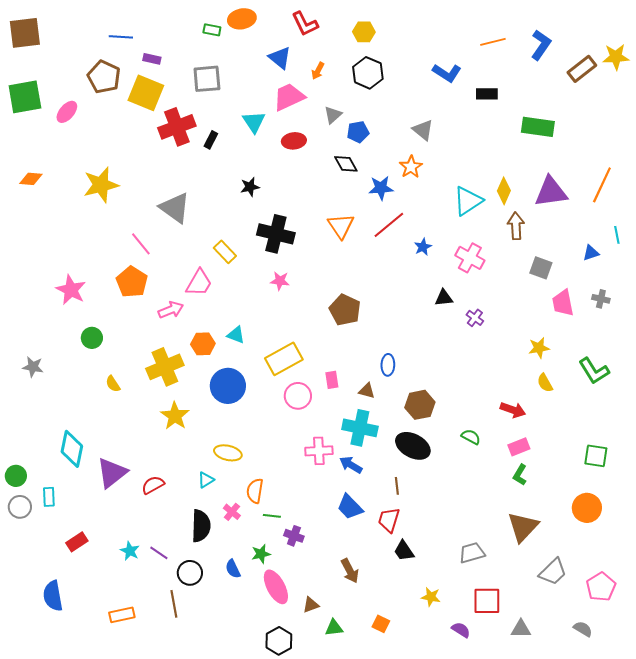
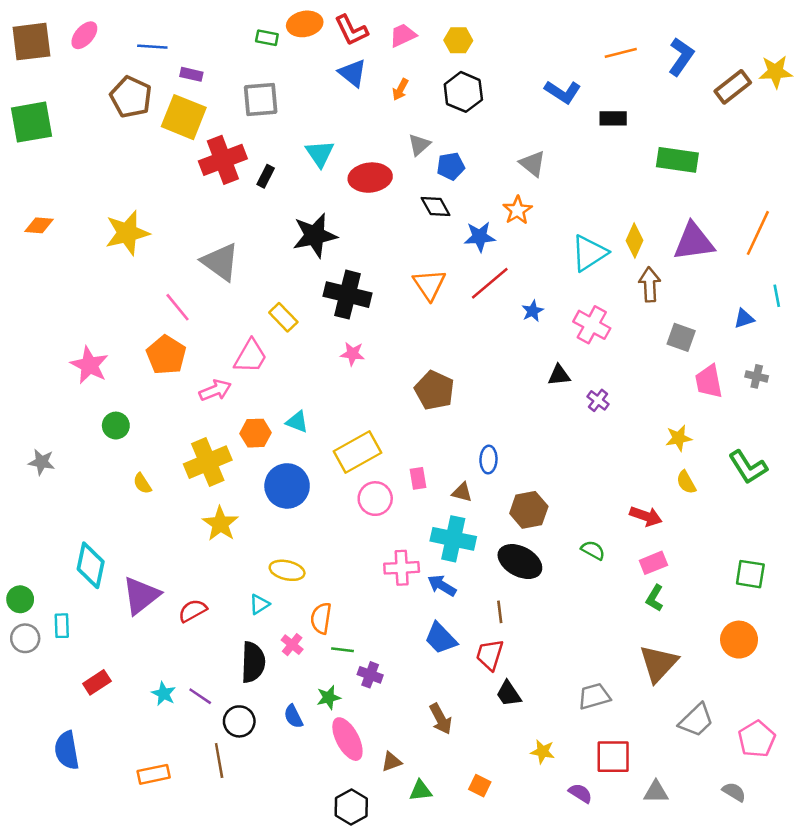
red L-shape: (305, 24) -> (351, 30), moved
pink trapezoid: (289, 97) -> (403, 35), moved, size x0.7
pink ellipse: (67, 112) -> (84, 35), moved
red ellipse: (294, 141) -> (370, 178), size x1.4
black star: (250, 187) -> (315, 235), size x1.8

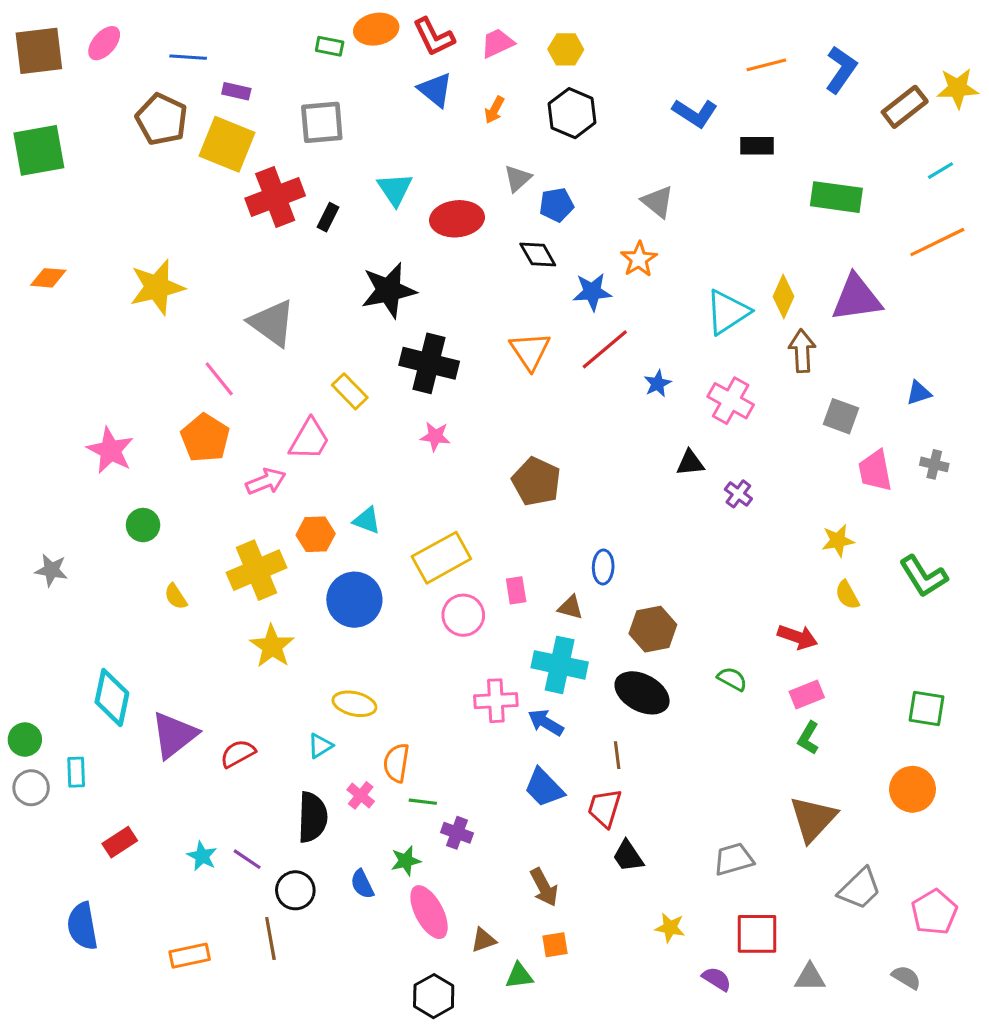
orange line: (758, 233) -> (937, 242), moved, turned 39
cyan line: (777, 296) -> (940, 171), moved, turned 70
orange square: (480, 786) -> (555, 945), moved, turned -35

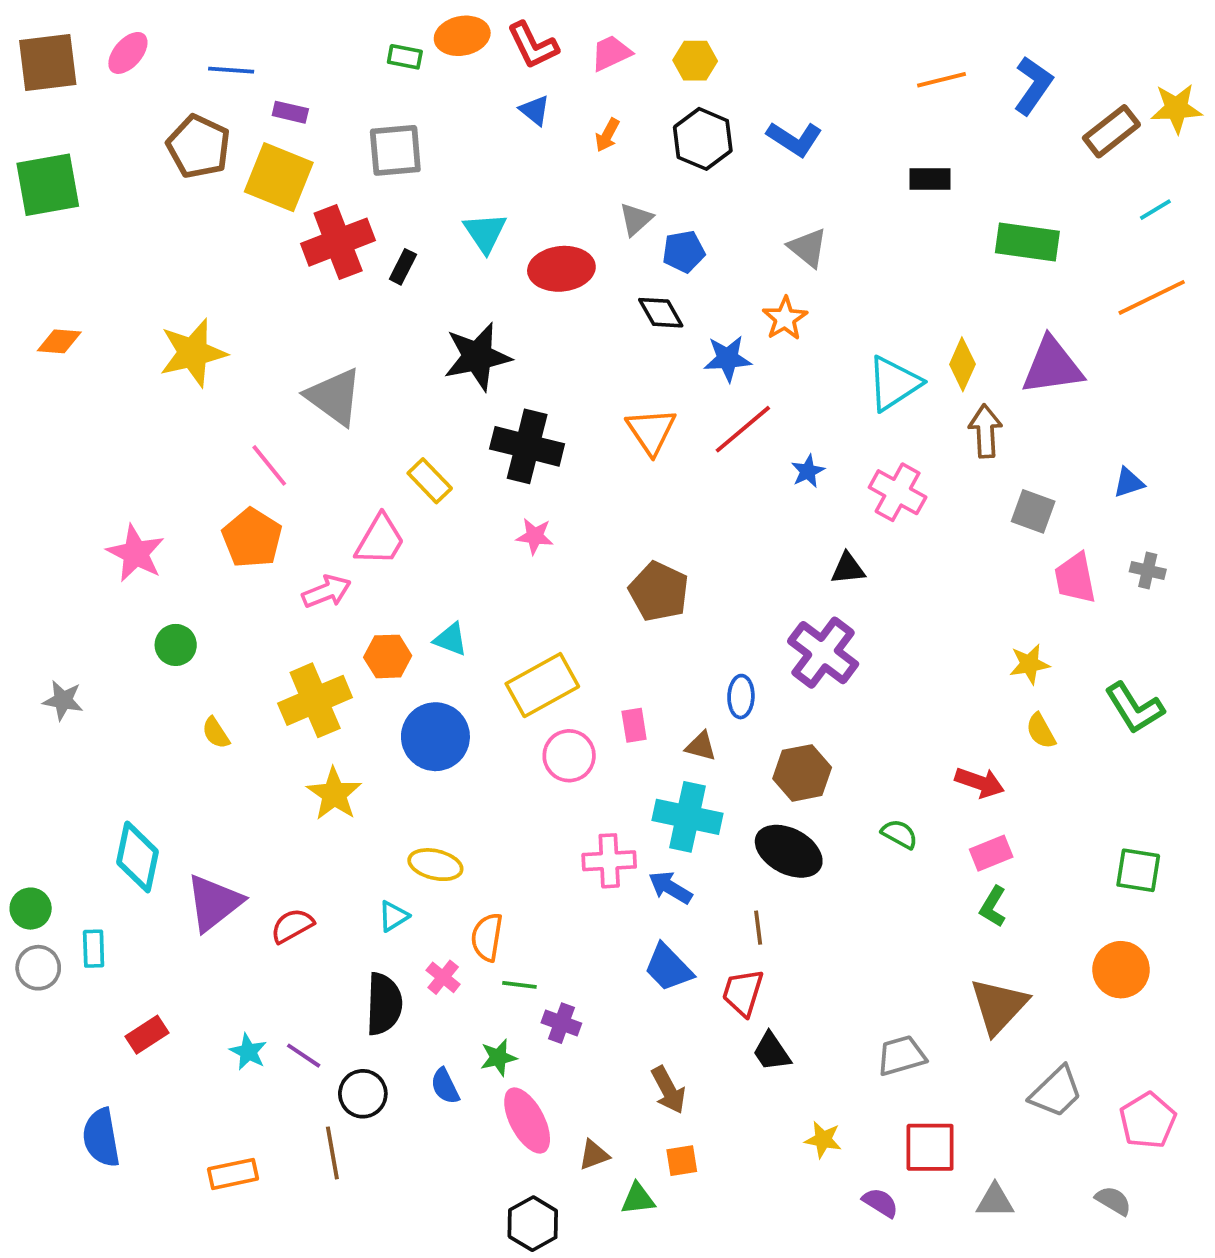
blue triangle: (435, 90) -> (535, 110), size x0.7
blue L-shape: (695, 113) -> (794, 139), moved
purple cross: (738, 494) -> (823, 653), moved, size x2.0

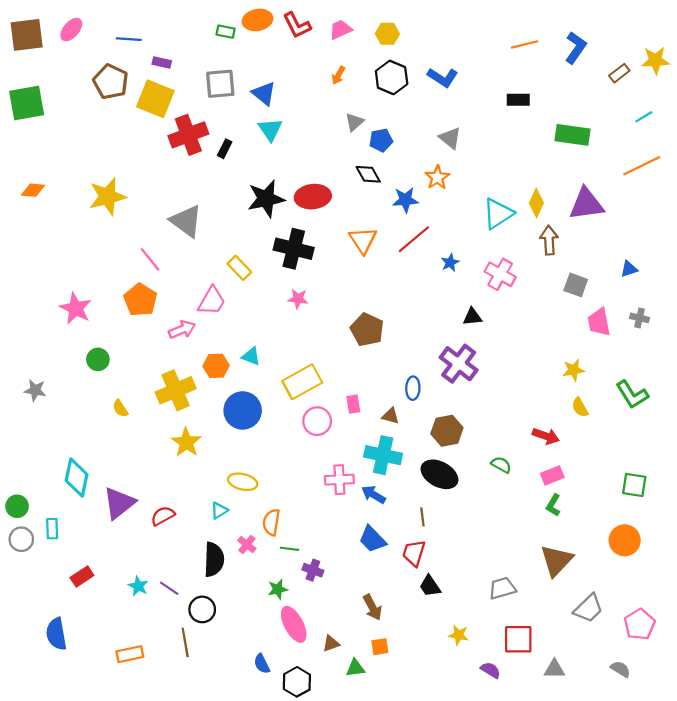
blue triangle: (535, 110) -> (264, 93), moved, size x1.4
brown rectangle: (1111, 131) -> (619, 73), size x0.7
red ellipse: (561, 269) -> (313, 197), moved
blue semicircle: (445, 1086) -> (262, 664), moved

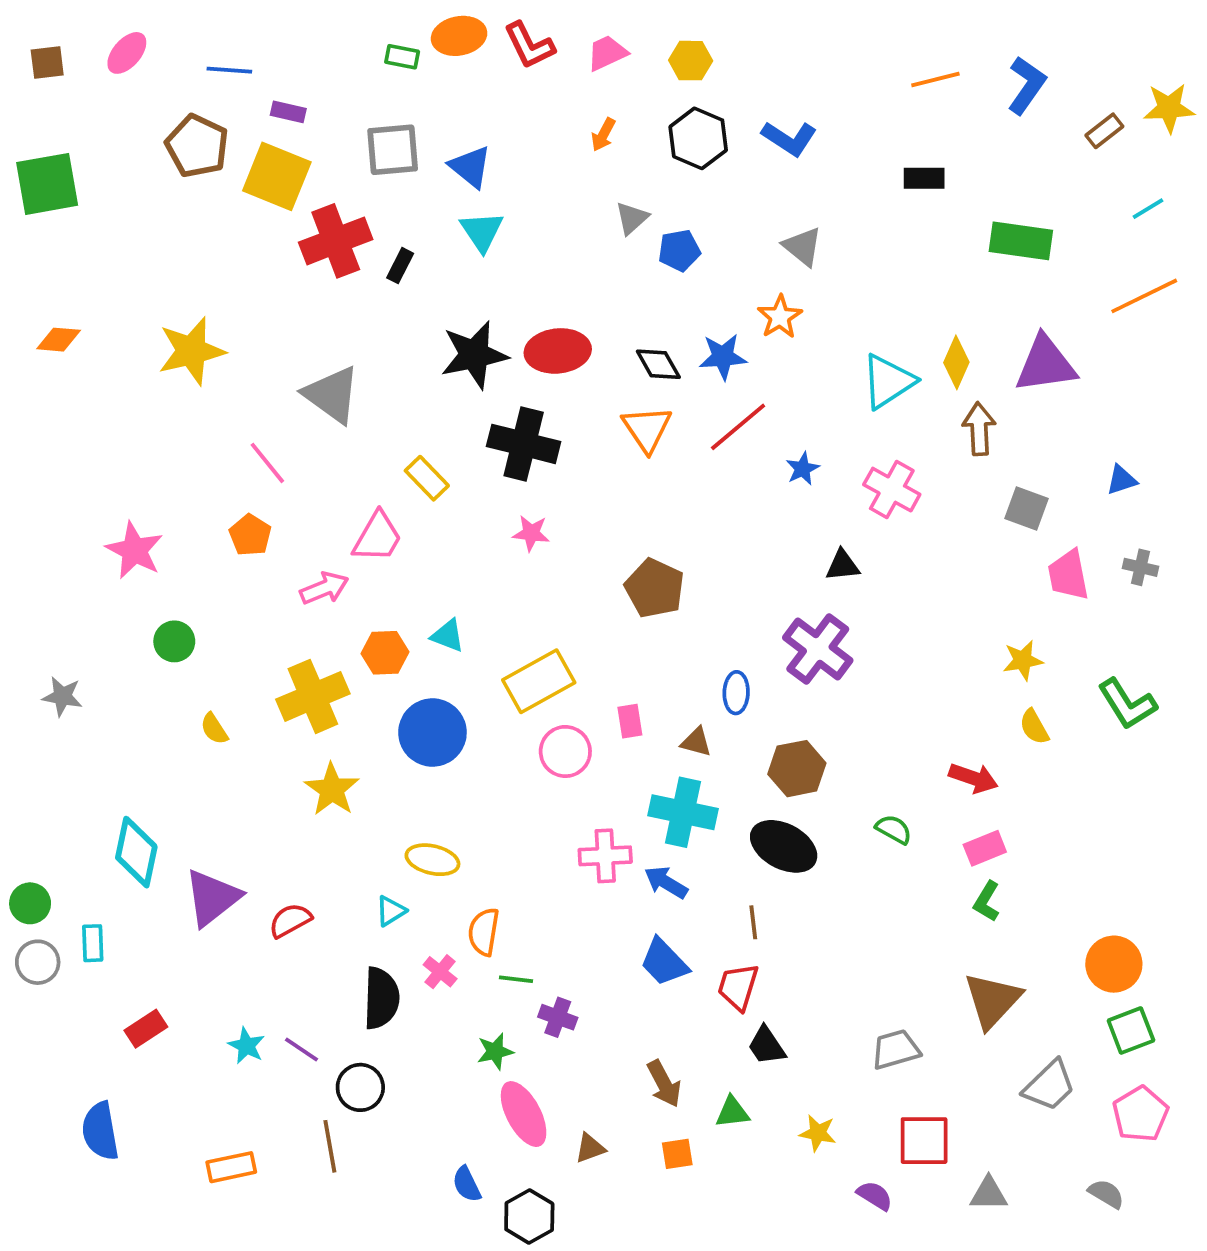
brown square: (27, 35) -> (47, 62), size x0.6
black diamond: (368, 174) -> (658, 364), moved
orange pentagon: (140, 300) -> (250, 535), size x0.7
green square: (634, 485) -> (1131, 1030), moved, turned -30
green triangle: (355, 668) -> (732, 1112), moved

